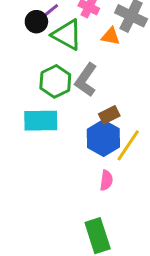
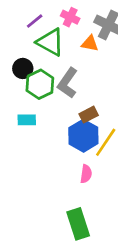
black circle: (36, 22) -> (23, 68), moved
cyan rectangle: (41, 121) -> (27, 120), size x0.6

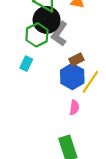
black circle: (23, 68) -> (47, 20), moved, size x1.6
cyan rectangle: (27, 120) -> (26, 64), turned -64

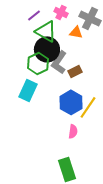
brown rectangle: (76, 59) -> (75, 71), moved
cyan rectangle: (26, 64) -> (28, 90), size x1.5

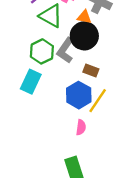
black circle: (47, 49) -> (84, 36), moved
brown rectangle: (75, 71) -> (91, 70), moved, turned 48

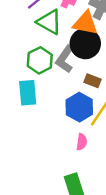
orange triangle: (84, 17) -> (85, 23), size x1.6
cyan rectangle: (31, 82) -> (28, 93), turned -30

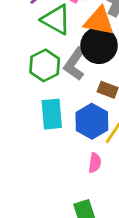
cyan rectangle: (28, 93) -> (52, 114), moved

